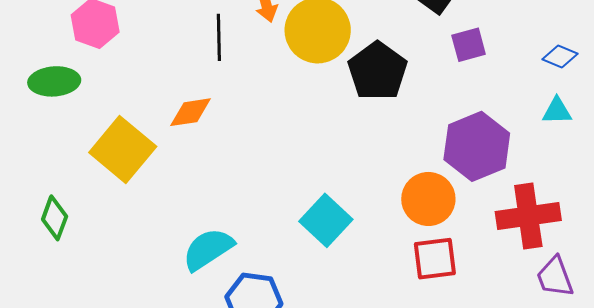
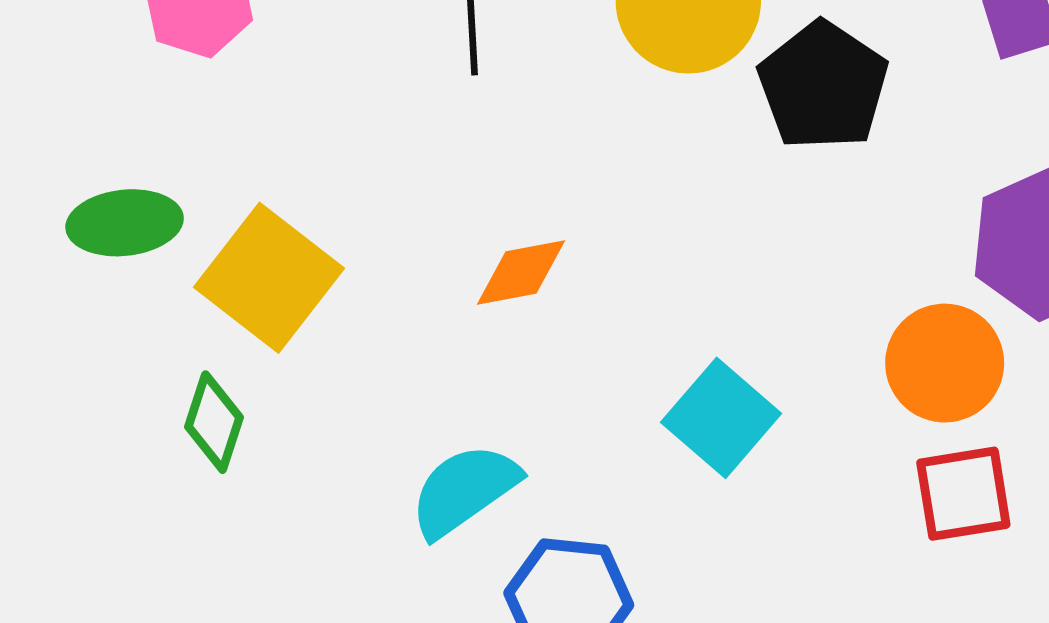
green ellipse: (54, 81) -> (125, 223), moved
orange diamond: (191, 112) -> (521, 272), moved
green diamond: (55, 218) -> (214, 422), moved

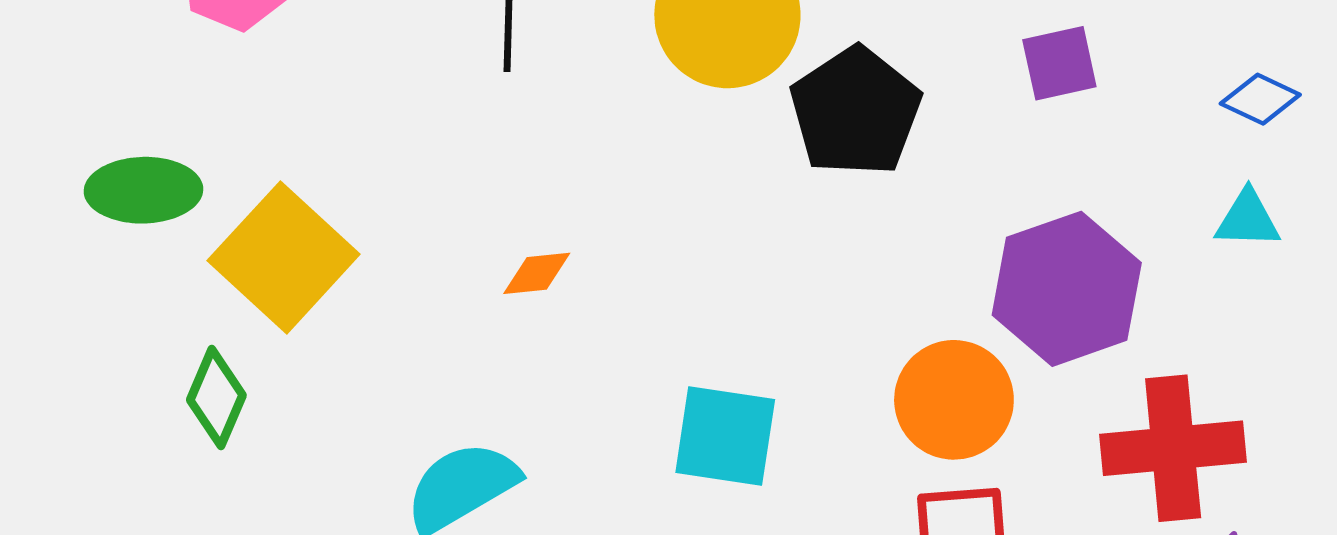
orange diamond: (521, 272) -> (537, 273), size x0.7
cyan square: (721, 418) -> (725, 436), turned -37

